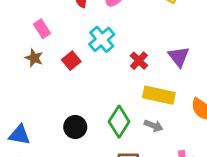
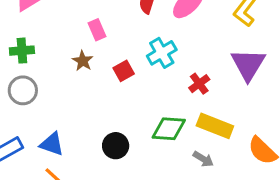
purple triangle: (179, 57) -> (248, 64), moved, size x1.4
green diamond: (119, 122) -> (169, 129), moved, turned 52

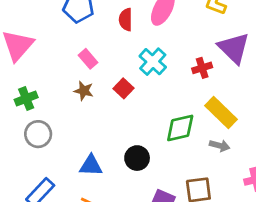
red cross: (199, 84) -> (202, 68), moved, turned 36
yellow rectangle: (215, 126) -> (221, 113), turned 40
blue triangle: (52, 144) -> (91, 166), moved

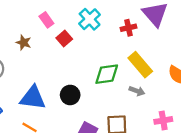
pink rectangle: (88, 59) -> (46, 20), moved
brown star: (84, 91) -> (24, 43), moved
blue triangle: (91, 166) -> (33, 98), size x1.4

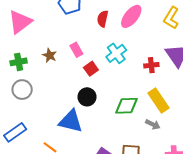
brown star: (24, 43) -> (50, 55), moved
black circle: (70, 95) -> (87, 97), moved
blue triangle: (33, 98) -> (71, 121), moved

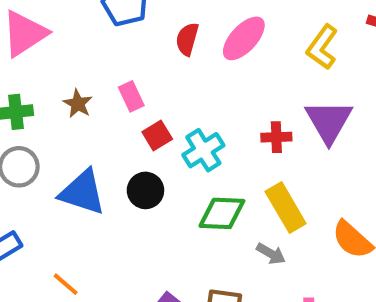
cyan cross: (116, 53) -> (203, 150), moved
blue triangle: (71, 121) -> (82, 192), moved

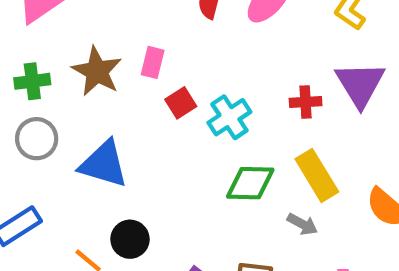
pink rectangle: (131, 96) -> (153, 62), turned 40
brown star: (78, 104) -> (97, 71), size x1.6
black circle: (145, 190) -> (130, 239), moved

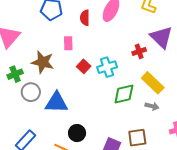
pink rectangle: (153, 62) -> (68, 43), moved
cyan cross: (229, 117) -> (107, 67), turned 30
gray circle: (37, 139) -> (31, 92), moved

